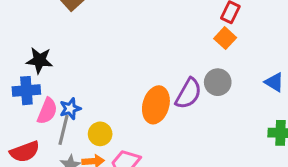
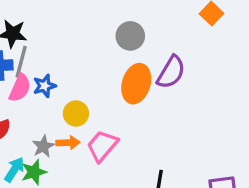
gray circle: (218, 82) -> (130, 36), moved
gray line: (64, 130) -> (21, 62), moved

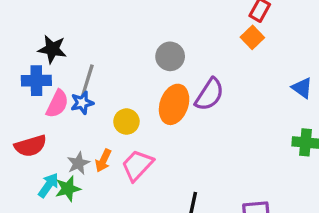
gray line: (21, 62) -> (87, 80), moved
yellow circle: (76, 113) -> (126, 122), moved
orange arrow: (68, 143) -> (103, 161), turned 115

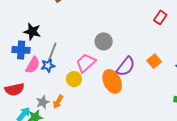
orange square: (252, 37) -> (154, 61), moved
orange ellipse: (174, 104) -> (112, 81), moved, turned -50
pink trapezoid: (137, 165) -> (86, 63), moved

